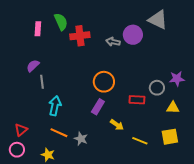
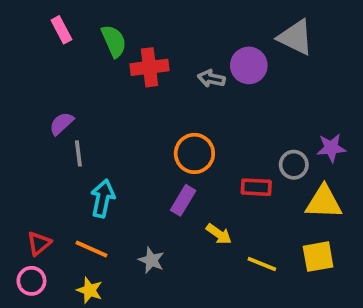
pink rectangle: (38, 29) -> (61, 30), moved, turned -32
yellow triangle: (173, 108) -> (324, 202), size x1.5
orange line: (59, 133) -> (91, 249), moved

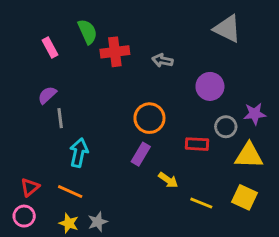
pink rectangle: (61, 30) -> (50, 48), moved
purple circle: (249, 65) -> (210, 86), moved
yellow square: (318, 257) -> (245, 197), turned 35
gray star: (151, 260) -> (98, 222), moved, turned 30

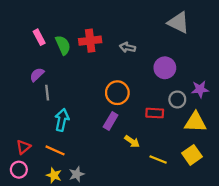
green semicircle: (88, 32) -> (63, 45), moved
yellow square: (245, 197) -> (192, 155), turned 30

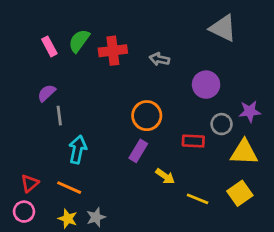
green semicircle: (63, 45) -> (79, 41), moved, turned -120

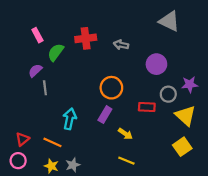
green semicircle: (79, 41) -> (56, 52), moved
cyan arrow: (78, 149) -> (70, 119), moved
yellow triangle: (244, 152) -> (185, 116), turned 40
yellow line: (198, 199) -> (126, 161), moved

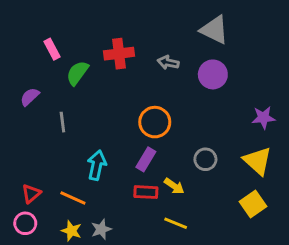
gray triangle: (169, 21) -> (214, 30), moved
purple circle: (156, 64) -> (213, 74), moved
purple semicircle: (35, 71) -> (30, 97), moved
gray circle: (168, 94) -> (205, 159), moved
red rectangle: (147, 107) -> (146, 192), moved

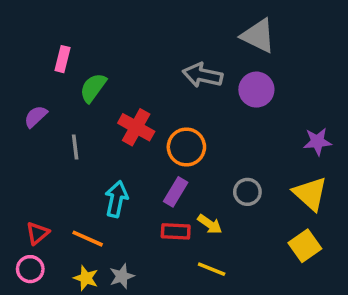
pink rectangle: (52, 49) -> (63, 59), turned 42
red cross: (119, 54) -> (136, 127), moved, turned 36
gray arrow: (168, 63) -> (203, 75), size x1.5

